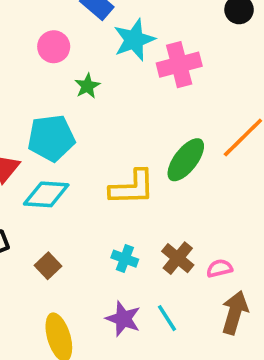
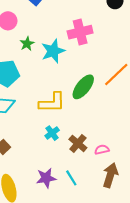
cyan star: (134, 40) -> (53, 51), moved
cyan cross: (125, 259) -> (52, 133), moved, turned 32
purple star: (123, 319) -> (46, 178), turned -30

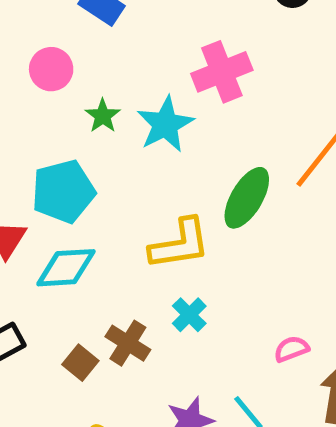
brown cross: (78, 143) -> (128, 343), moved
pink semicircle: (102, 150) -> (292, 349), moved

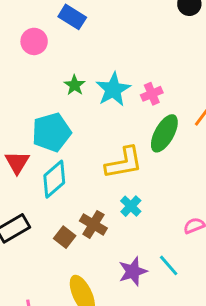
pink circle: (51, 69) -> (34, 41), moved
pink cross: (222, 72) -> (152, 94), moved, size x0.6
cyan diamond: (66, 268) -> (54, 179), turned -36

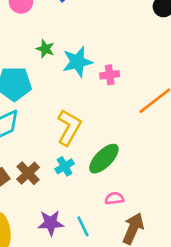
green star: (75, 85) -> (45, 49), turned -30
green ellipse: (164, 133) -> (104, 159), moved
yellow L-shape: (124, 163) -> (69, 127), turned -66

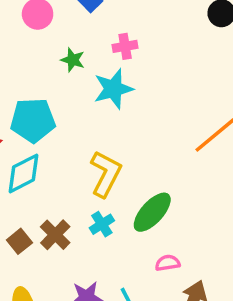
green star: (45, 49) -> (73, 60), moved
pink cross: (110, 75) -> (125, 46), moved

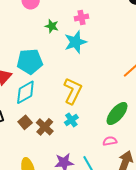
green ellipse: (152, 212) -> (117, 114), moved
brown square: (19, 241) -> (25, 122), moved

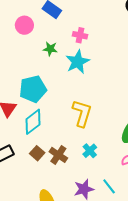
pink cross: (81, 17) -> (80, 35), turned 32
cyan cross: (71, 120) -> (90, 151), moved

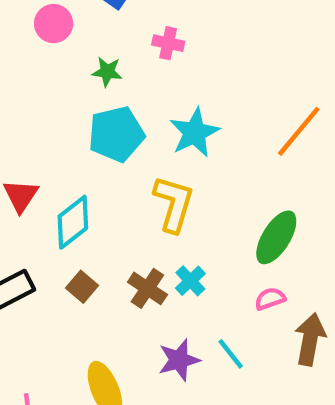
cyan star: (78, 62) -> (194, 133), moved
cyan pentagon: (33, 89) -> (116, 134), moved
brown cross: (58, 155) -> (147, 288), moved

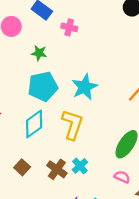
pink cross: (168, 43) -> (69, 27), moved
cyan diamond: (73, 222) -> (34, 124), moved
pink semicircle: (270, 299) -> (122, 177), turned 42

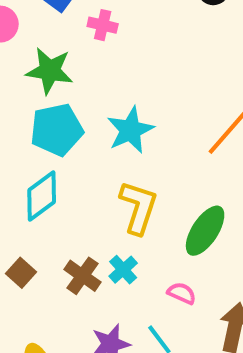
green star: (39, 53) -> (50, 71), size x1.6
yellow L-shape: (72, 125) -> (138, 207), moved
pink semicircle: (122, 177) -> (182, 293), moved

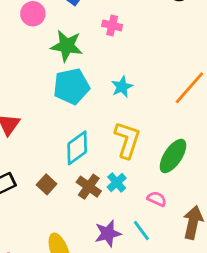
pink cross: (103, 25) -> (112, 25), moved
cyan star: (130, 130) -> (122, 87), size x0.7
cyan diamond: (42, 196) -> (77, 148), moved

